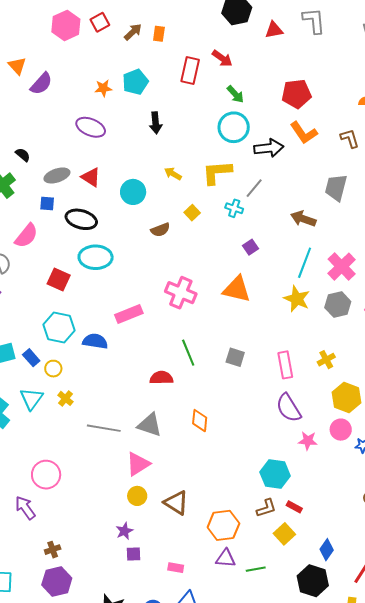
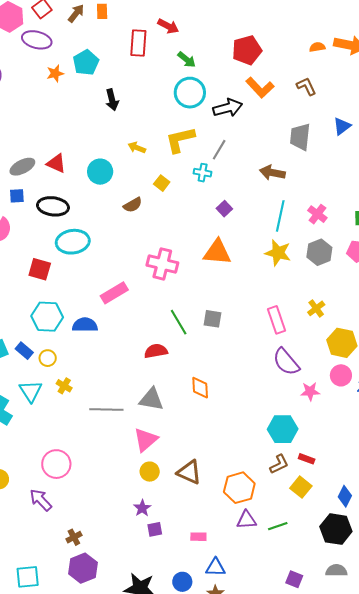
purple ellipse: (91, 127) -> (37, 40), moved
pink cross: (342, 267) -> (317, 214), size x0.7
gray square: (235, 357) -> (213, 319), moved

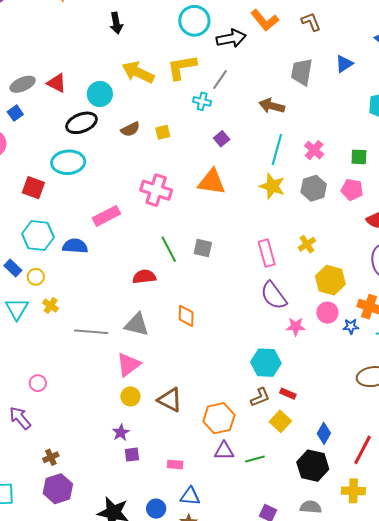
yellow arrow: (137, 148) -> (138, 72), size x1.8
yellow square: (162, 183) -> (163, 132), moved, turned 35
blue square: (17, 196) -> (15, 113), turned -35
black ellipse: (53, 206) -> (81, 123), moved, turned -32
pink circle: (56, 464) -> (38, 383), size x0.6

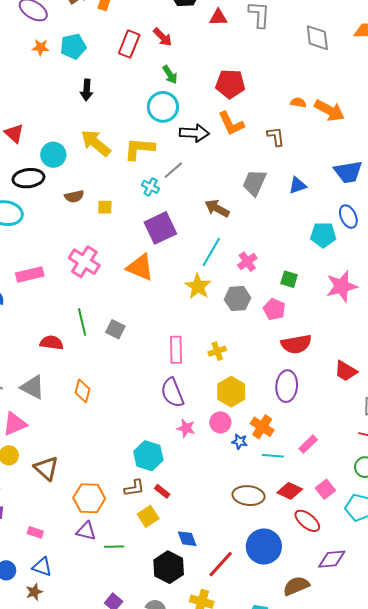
purple square: (222, 139) -> (160, 228), size x2.0
blue diamond: (324, 433) -> (187, 539), turned -65

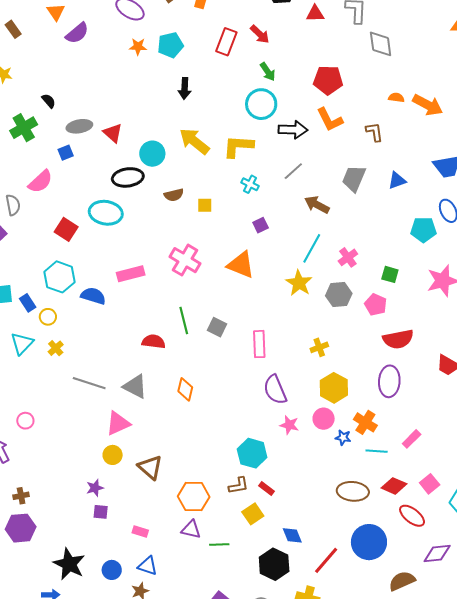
gray diamond: (317, 38) -> (381, 44), moved
gray line: (173, 170) -> (293, 171), moved
purple square: (160, 228) -> (261, 225), size x0.5
pink rectangle: (176, 350) -> (259, 344), moved

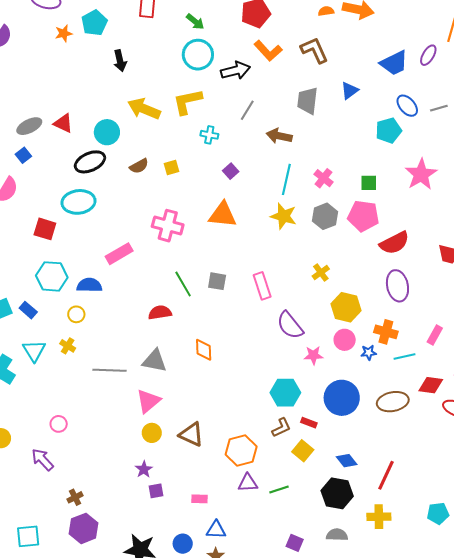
brown L-shape: (374, 132) -> (314, 50), size x1.4
pink pentagon: (376, 305) -> (363, 216), size x1.4
yellow circle: (48, 317) -> (76, 314), moved
blue circle: (369, 542) -> (342, 398), moved

